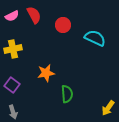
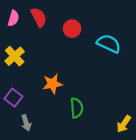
pink semicircle: (12, 16) -> (13, 18), turned -48
yellow cross: (13, 49) -> (15, 56), turned -30
gray arrow: (13, 112) -> (26, 123), moved

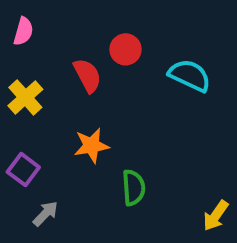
red semicircle: (39, 17) -> (87, 75), moved
gray arrow: (26, 123) -> (45, 214), turned -119

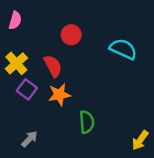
red circle: (126, 49) -> (71, 35), moved
red semicircle: (87, 75) -> (53, 66), moved
purple square: (23, 170) -> (27, 89), moved

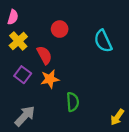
cyan semicircle: (123, 49) -> (103, 41), turned -140
yellow cross: (16, 63) -> (18, 41), moved
gray arrow: (29, 139) -> (25, 116), size x1.5

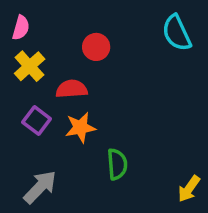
cyan semicircle: (103, 41) -> (177, 33), moved
red semicircle: (44, 55) -> (72, 89), turned -66

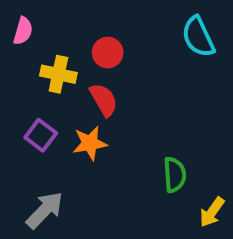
yellow cross: (30, 66) -> (58, 74), moved, turned -36
red semicircle: (72, 89) -> (104, 100), moved, turned 64
green semicircle: (117, 164) -> (175, 175), moved

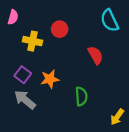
red semicircle: (104, 100) -> (95, 55), moved
green semicircle: (175, 175) -> (81, 96), moved
gray arrow: (45, 210) -> (25, 100), moved, turned -95

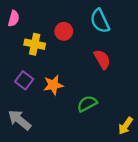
cyan semicircle: (110, 20) -> (100, 21), moved
green semicircle: (81, 96) -> (87, 104), turned -114
gray arrow: (25, 100) -> (19, 120), moved

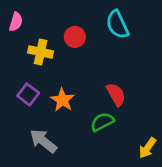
red semicircle: (102, 59) -> (116, 94), moved
orange star: (53, 85) -> (62, 100), turned -30
gray arrow: (19, 120) -> (43, 141), moved

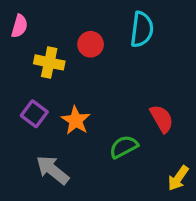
cyan semicircle: (117, 25) -> (142, 29), turned -148
red semicircle: (116, 94) -> (162, 119), moved

